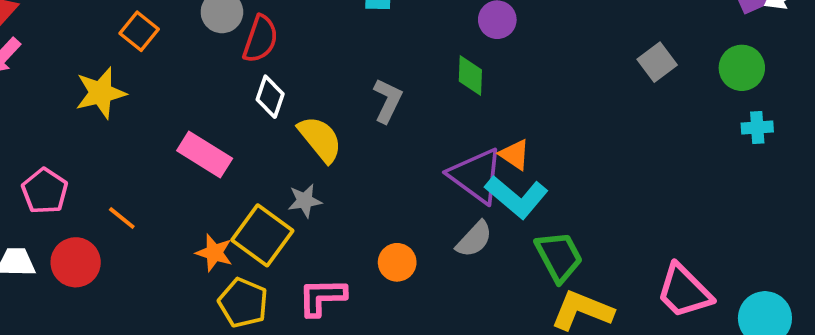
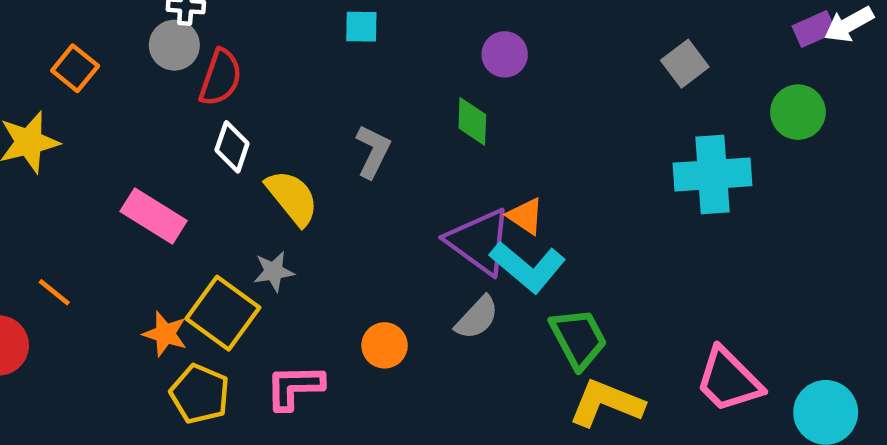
gray square: (657, 62) -> (685, 64), moved
cyan cross: (757, 128) -> (713, 174), moved, size x2.0

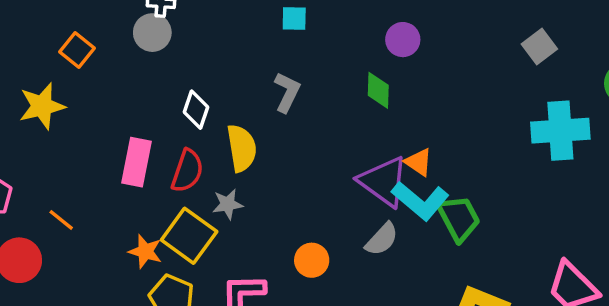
red semicircle: (221, 77) -> (187, 171), moved
gray L-shape: (373, 151) -> (287, 92), moved
yellow semicircle: (292, 198) -> (242, 148), turned 30
pink rectangle: (154, 216) -> (137, 162), turned 69
green trapezoid: (579, 338) -> (459, 218), moved

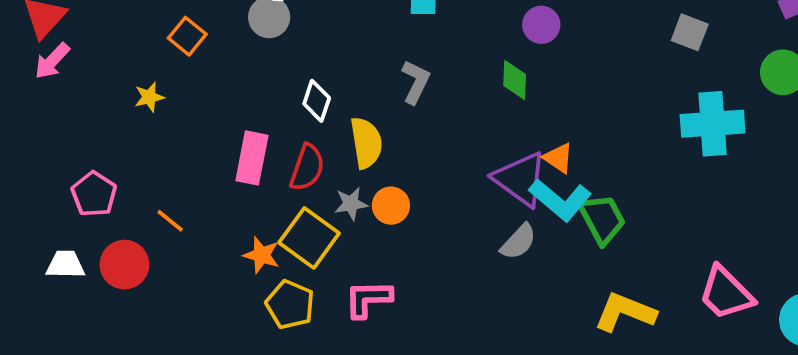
gray square: (539, 47) -> (690, 32), turned -32
yellow star: (42, 106) -> (149, 97), size x0.6
orange circle: (312, 260) -> (391, 206), moved

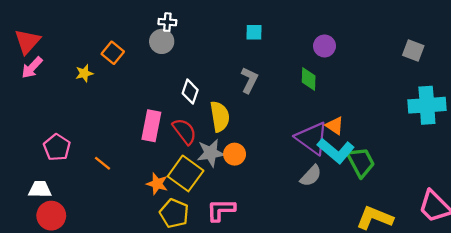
yellow star: (149, 97) -> (84, 73), moved
red semicircle: (307, 168) -> (184, 131), turned -56
gray star: (351, 204) -> (211, 153), size x1.4
red circle: (124, 265) -> (51, 216), moved

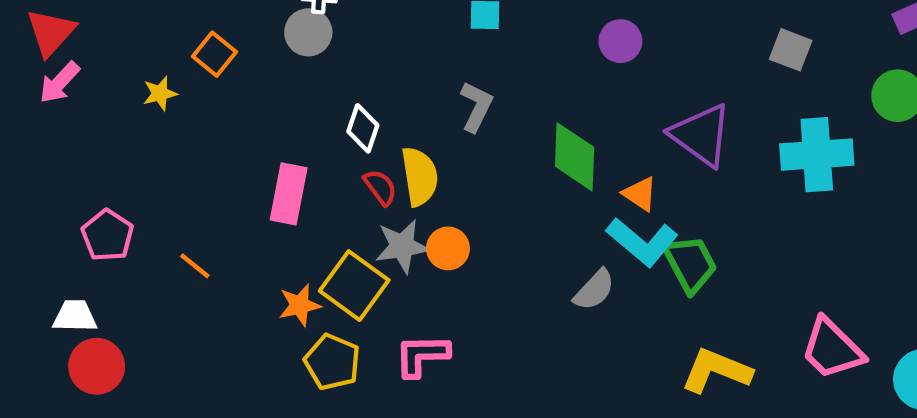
green diamond: (309, 79) -> (575, 157), moved, size x1.5
red semicircle: (184, 131) -> (380, 187), moved, size x0.7
purple triangle: (312, 138) -> (701, 135), moved
orange star: (157, 184) -> (300, 305), turned -30

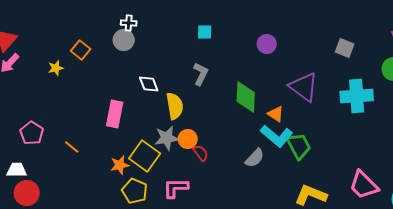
white diamond: (363, 128) -> (149, 84), turned -40
red semicircle: (380, 187) -> (201, 153), moved

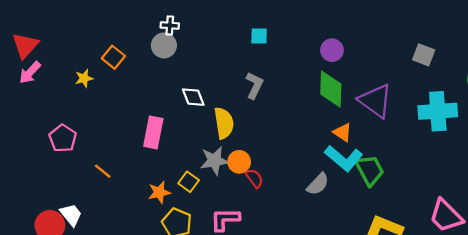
green diamond: (246, 97) -> (331, 89), moved
pink pentagon: (32, 133) -> (63, 138), moved
yellow square: (145, 156) -> (189, 182), size x0.6
white trapezoid: (17, 170) -> (71, 215), moved, turned 50

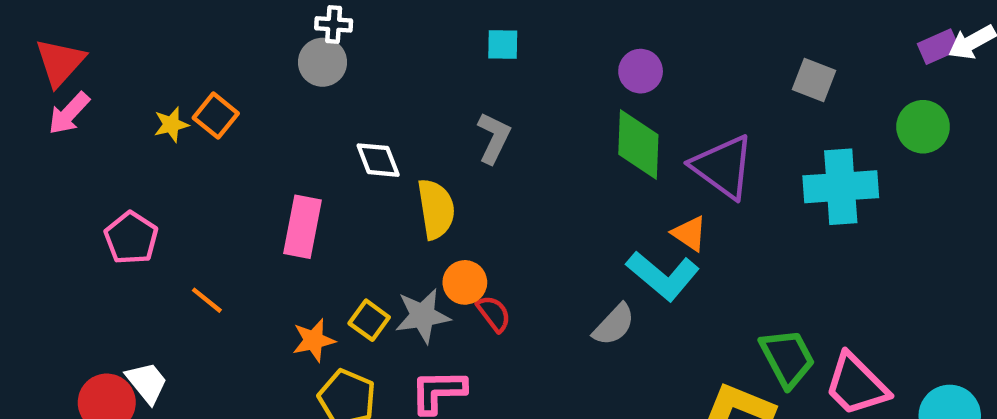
orange square: (113, 57) -> (216, 116), moved
orange triangle: (343, 132) -> (689, 233), moved
gray star: (214, 161) -> (423, 316), moved
green trapezoid: (370, 170) -> (787, 358), moved

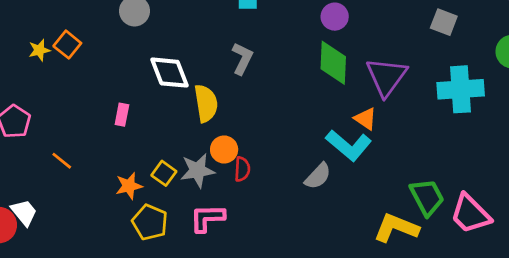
white diamond: (378, 160) -> (169, 73), size x1.4
purple triangle: (723, 167) -> (386, 77), turned 30
pink rectangle: (302, 227) -> (122, 115), size x0.6
red semicircle: (494, 314) -> (242, 169), turned 40

